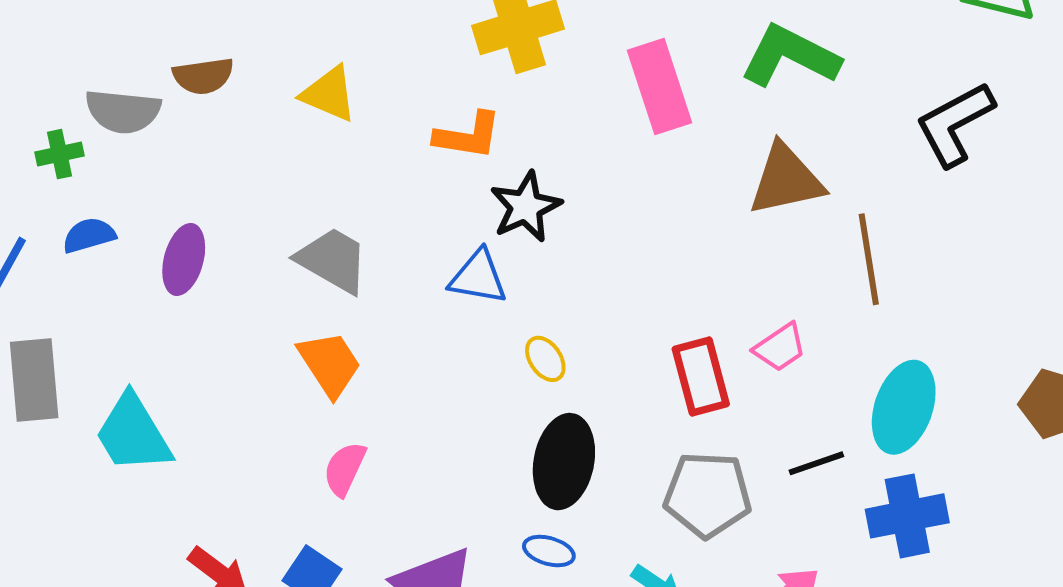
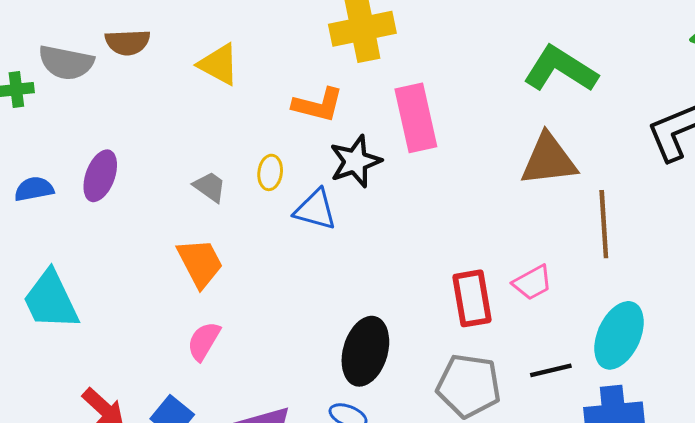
pink rectangle: (659, 87) -> (416, 118), moved
blue semicircle: (89, 235) -> (34, 189), moved
gray trapezoid: (333, 260) -> (210, 187), size x0.6
yellow ellipse: (545, 359) -> (270, 172), moved, turned 36

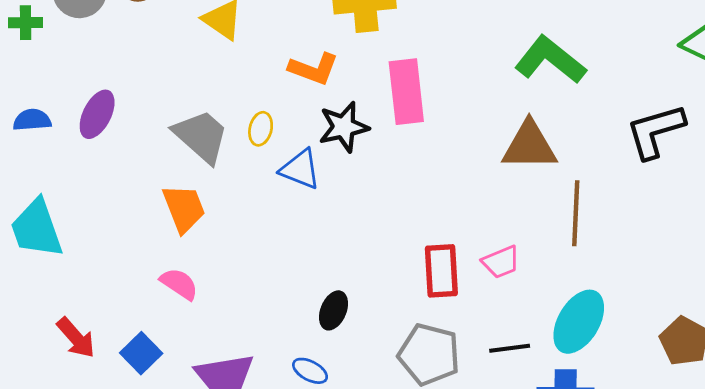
gray trapezoid: (210, 187) -> (201, 136), size x1.8
pink semicircle: (204, 341) -> (179, 284), turned 87
black ellipse: (365, 351) -> (333, 310), size x0.6

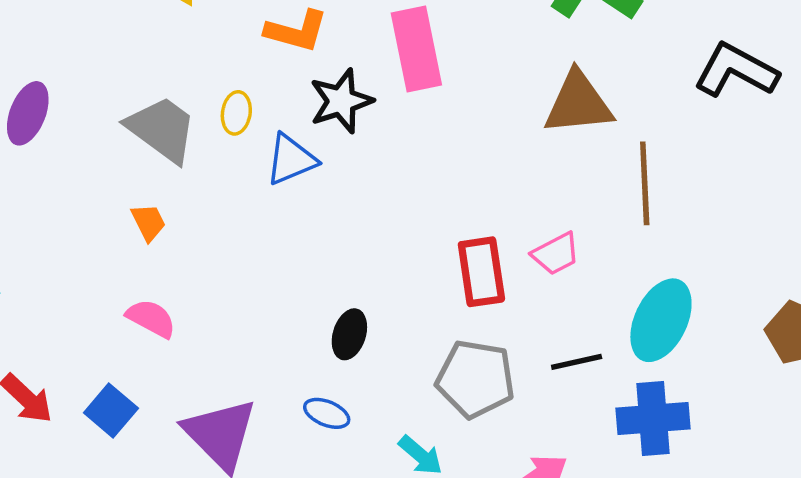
black L-shape: (655, 131) -> (736, 70), turned 50
blue triangle: (300, 169) -> (291, 159), turned -39
orange trapezoid: (184, 208) -> (148, 222), size x0.6

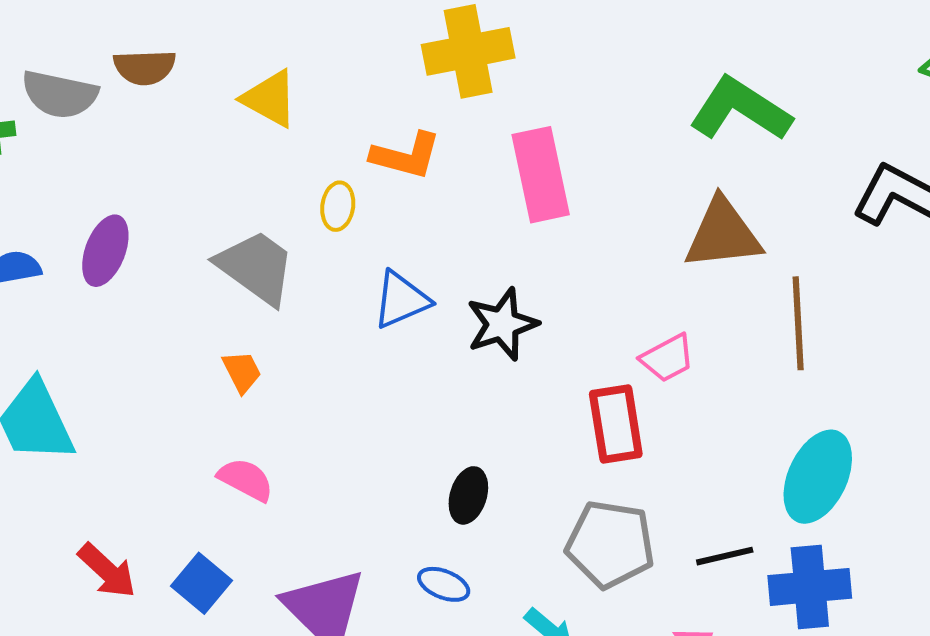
black star: (341, 101) -> (502, 324), moved
yellow ellipse: (236, 113) -> (338, 206), moved
pink trapezoid: (556, 254) -> (667, 358), moved
black line: (577, 362) -> (725, 556), moved

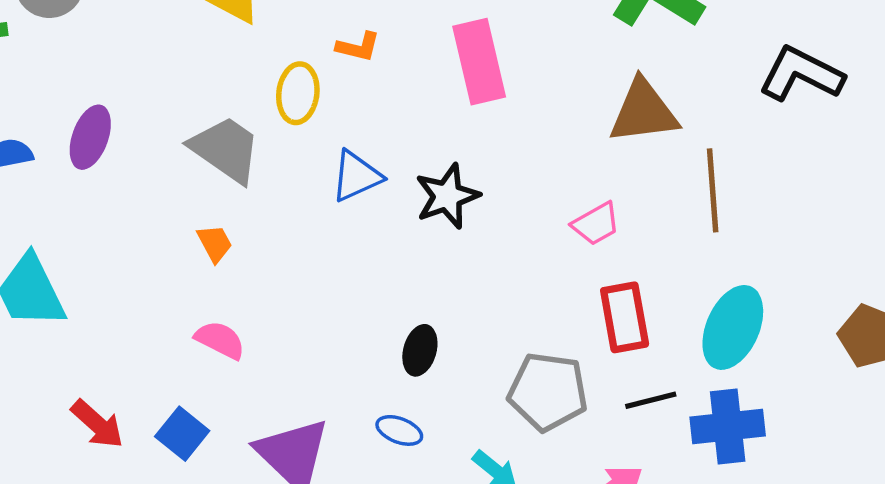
orange L-shape: (406, 156) -> (358, 47), size x0.7
yellow ellipse: (338, 206) -> (298, 93), size x1.4
red rectangle: (616, 424) -> (625, 317), moved

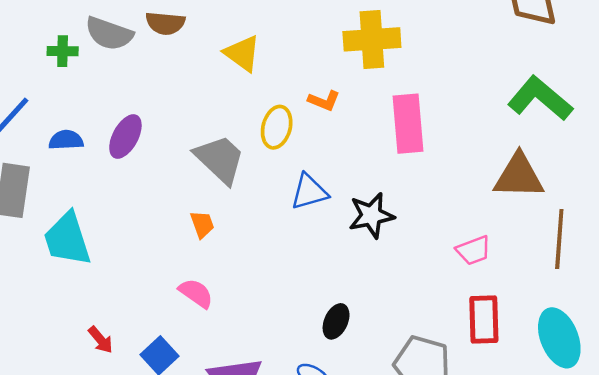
cyan ellipse: (733, 327) -> (559, 338), turned -54
red arrow: (97, 424) -> (101, 340), size x0.7

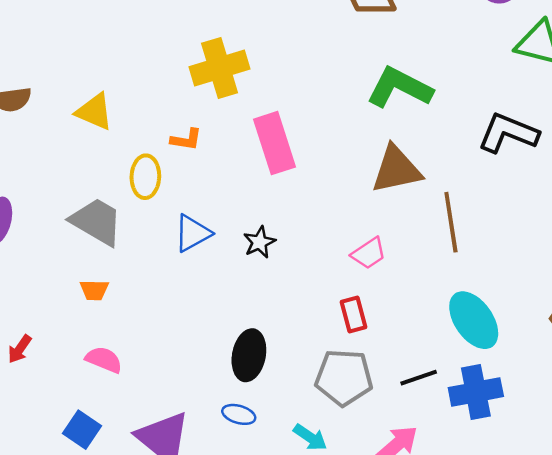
black star: (371, 215) -> (259, 242), size x0.7
orange trapezoid: (202, 224) -> (94, 290), turned 124
red rectangle: (484, 319) -> (353, 314), moved, size x0.7
black ellipse: (336, 321) -> (249, 355), size x1.4
red arrow: (101, 340) -> (20, 349), moved, turned 88

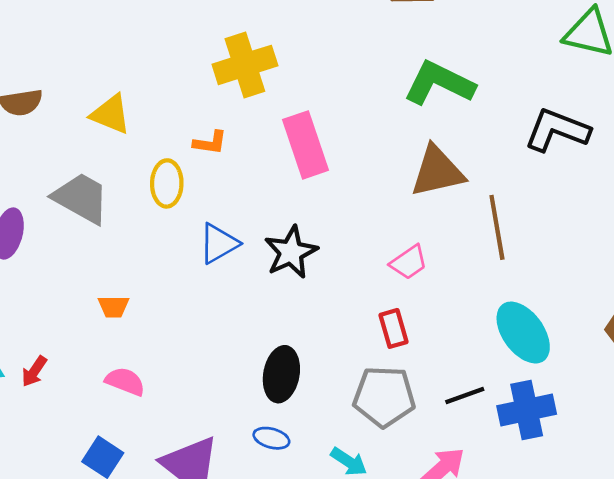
gray trapezoid: (96, 222) -> (81, 198), moved
black star: (259, 242) -> (291, 252), size x1.5

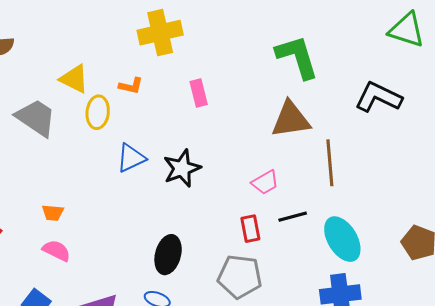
green L-shape: (439, 83) -> (297, 57), turned 42
yellow triangle: (111, 114) -> (74, 79), moved
pink rectangle: (305, 145) -> (199, 93), size x0.6
orange trapezoid: (113, 307) -> (53, 213), moved
black line: (465, 395) -> (293, 217), moved

